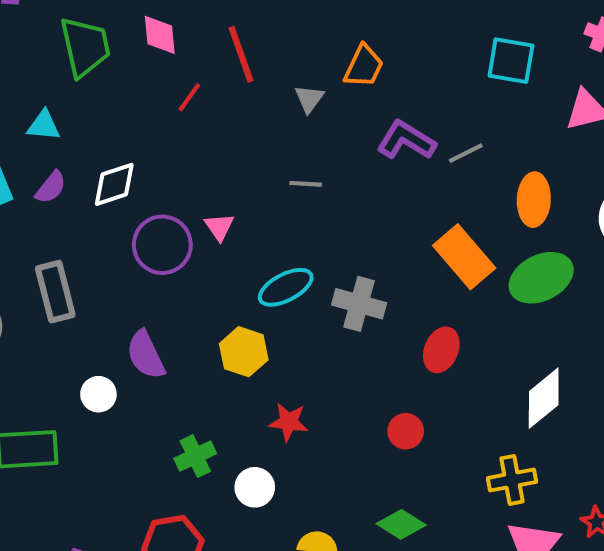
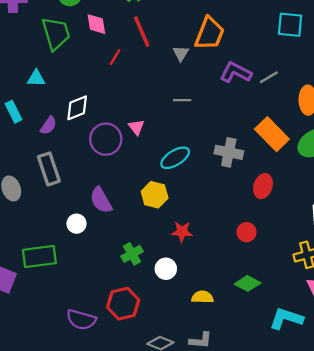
orange trapezoid: (364, 66) -> (210, 33), size x1.4
purple semicircle: (51, 187) -> (48, 126), moved
gray cross: (359, 304) -> (229, 152), moved

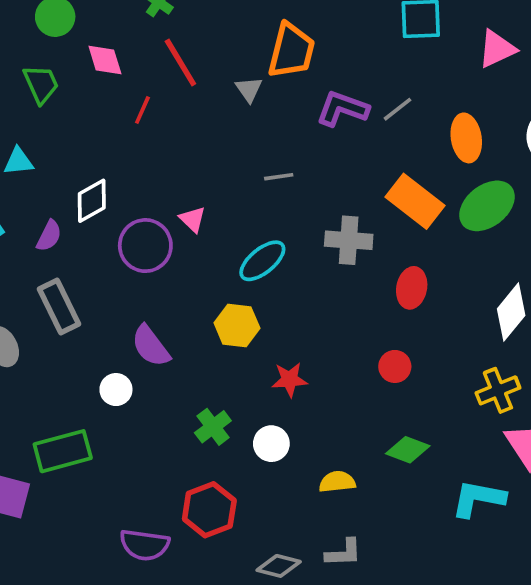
green trapezoid: (56, 33) -> (41, 84), size x0.7
gray line: (182, 100) -> (279, 177), moved

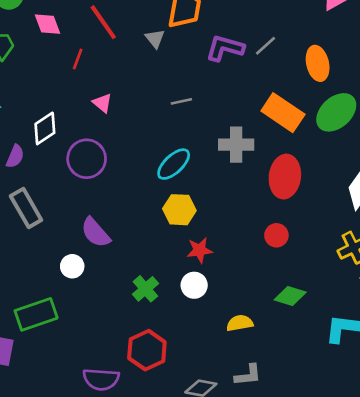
pink triangle: (193, 219) -> (102, 103), moved
red ellipse: (412, 288) -> (285, 177), size x1.4
yellow hexagon: (237, 325) -> (179, 210), moved
white circle: (271, 444) -> (194, 285), moved

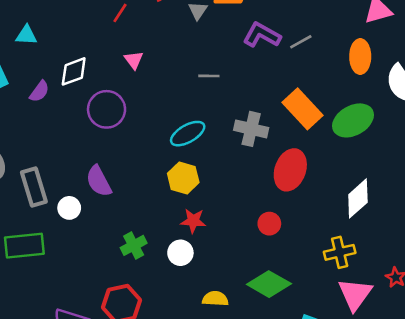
orange ellipse: (318, 63) -> (360, 57), moved
gray rectangle: (26, 208) -> (34, 187), moved
green diamond: (290, 296) -> (269, 284), size x1.4

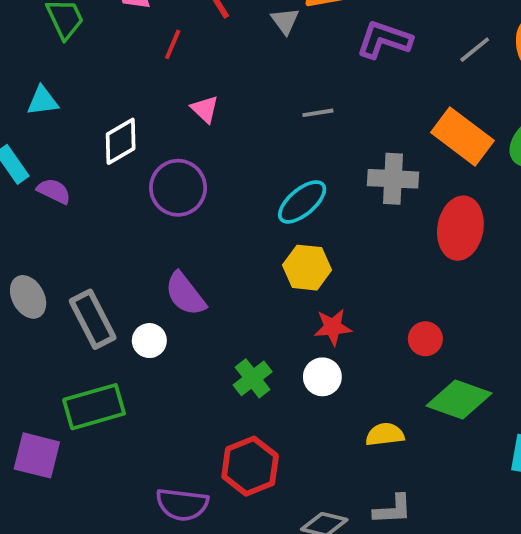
gray line: (301, 42) -> (475, 50), moved
purple semicircle: (39, 91) -> (54, 191), moved, turned -90
red circle: (269, 224) -> (425, 339), moved

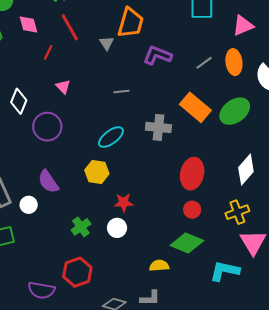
white diamond: (121, 141) -> (19, 101), turned -40
red ellipse: (460, 228) -> (192, 174), moved
yellow hexagon: (307, 268) -> (97, 172), moved
red circle: (425, 339) -> (192, 210), moved
yellow semicircle: (385, 434) -> (159, 266), moved

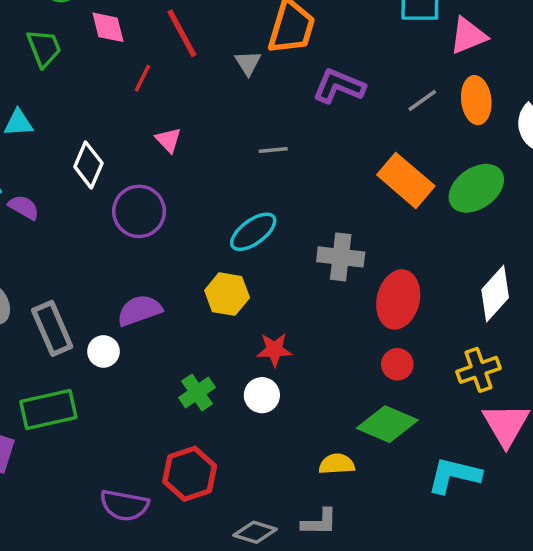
pink triangle: (243, 26) -> (468, 36), moved
gray cross: (158, 127) -> (341, 257), moved
purple semicircle: (48, 182) -> (140, 310), turned 105

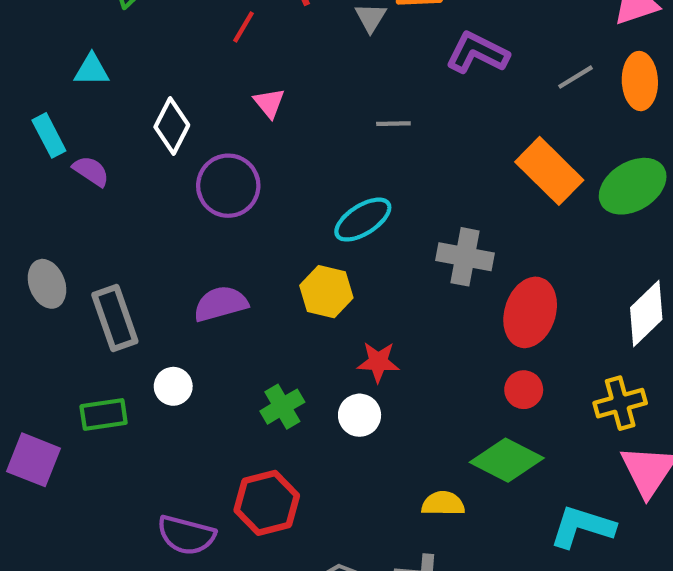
white circle: (104, 351) -> (173, 386), moved
green rectangle: (48, 410) -> (104, 414), size x0.7

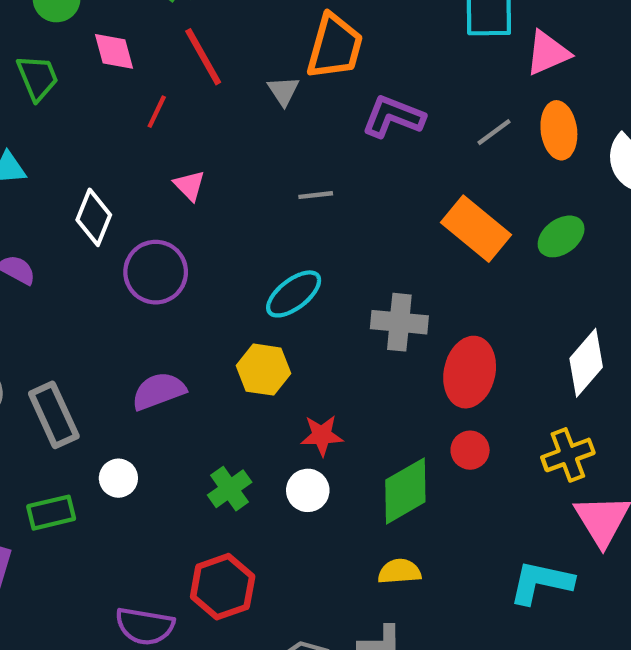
green ellipse: (633, 186) -> (561, 236), size x0.7
green diamond: (507, 460) -> (405, 491), moved, turned -52

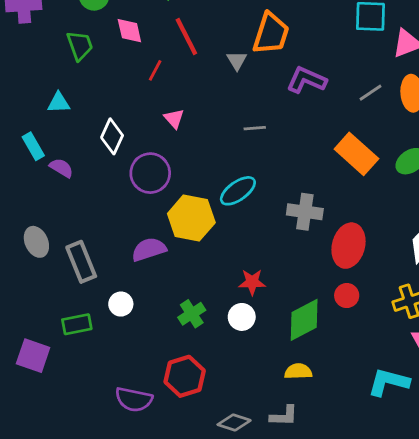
yellow hexagon: (264, 370) -> (191, 218), moved, size x1.4

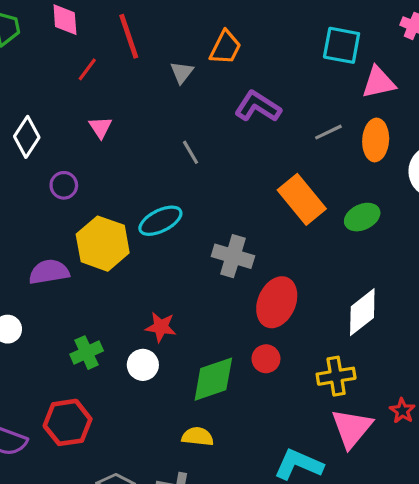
orange trapezoid: (271, 34) -> (225, 48), size x0.7
gray line: (255, 128) -> (190, 152), turned 55
purple circle: (150, 173) -> (64, 185), size x0.6

